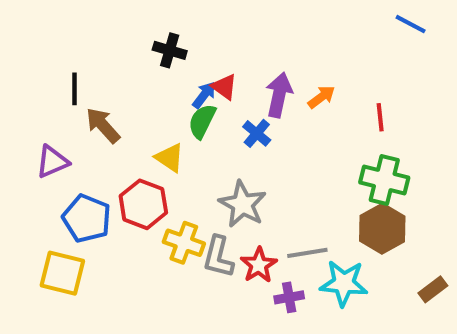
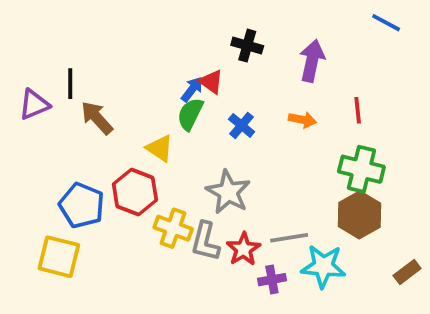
black cross: (170, 50) -> (247, 46), moved
purple arrow: (279, 95) -> (312, 61), moved
orange arrow: (322, 97) -> (302, 120), moved, turned 48
purple triangle: (52, 162) -> (34, 105), moved

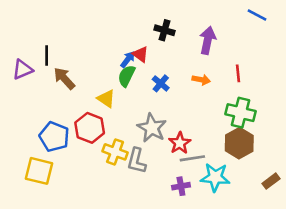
red star: (243, 249) -> (180, 143), moved

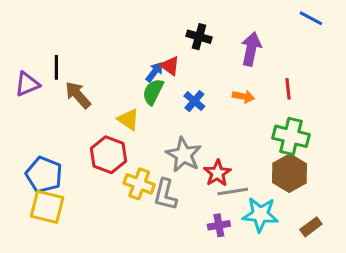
blue pentagon: (54, 137) -> (44, 175), moved
brown rectangle: (271, 181) -> (311, 227), moved

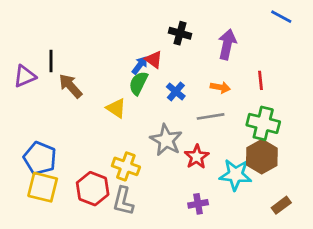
red hexagon: (108, 155) -> (93, 189), moved
gray line: (233, 192) -> (211, 116), moved
gray L-shape: (165, 195) -> (123, 201), moved
cyan star: (260, 215) -> (235, 175), moved

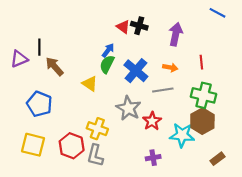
red triangle: (154, 60) -> (123, 27), moved
blue cross: (176, 91) -> (136, 71), size x1.6
blue pentagon: (40, 158) -> (39, 104), moved

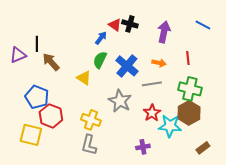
blue line: (217, 13) -> (203, 25), moved
blue arrow: (108, 50) -> (101, 38), moved
red star: (152, 121) -> (152, 113), moved
red hexagon: (72, 146) -> (51, 116), moved

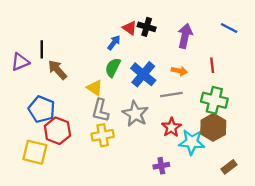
yellow cross: (91, 120) -> (103, 135), turned -30
gray L-shape: (89, 145) -> (100, 110), moved

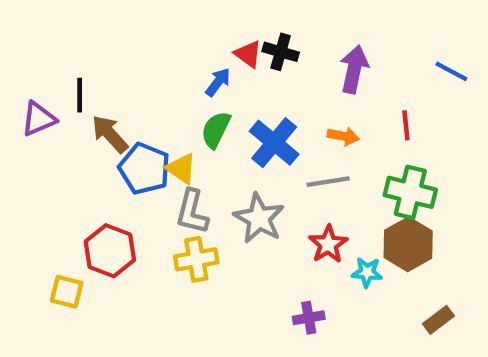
blue line: (229, 28) -> (451, 71), moved
blue pentagon: (42, 109) -> (144, 169), moved
cyan star: (192, 142) -> (367, 272), size x0.6
yellow square: (35, 152) -> (67, 292), size x0.7

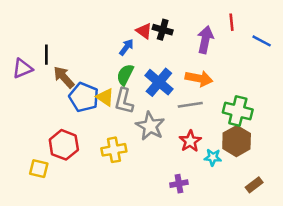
red line: (406, 125) -> (232, 22), moved
orange arrow: (343, 136) -> (199, 78), size x1.5
gray L-shape: (192, 212) -> (124, 101), moved

